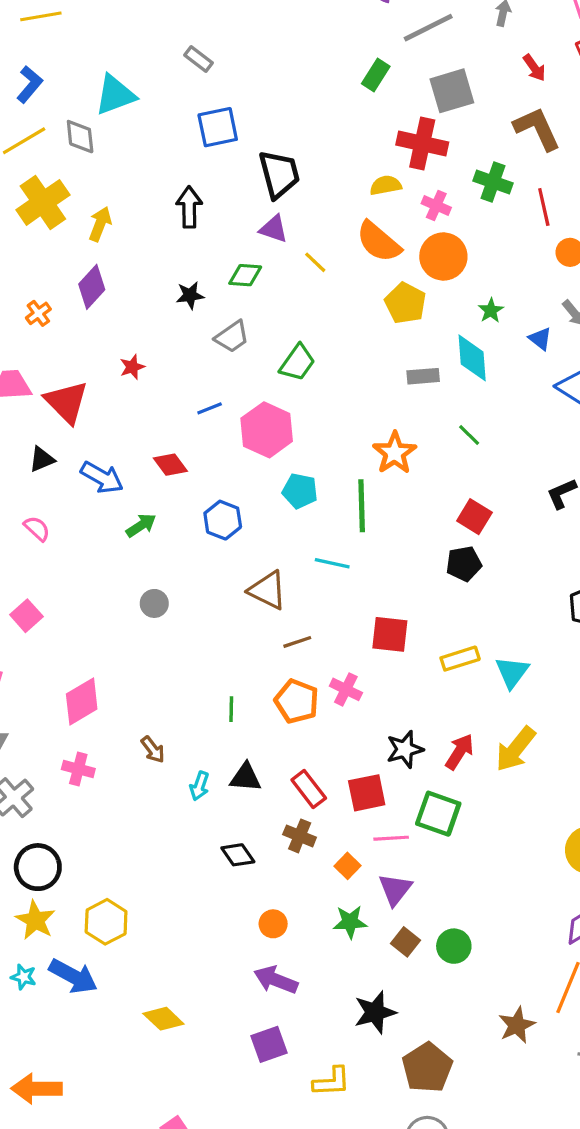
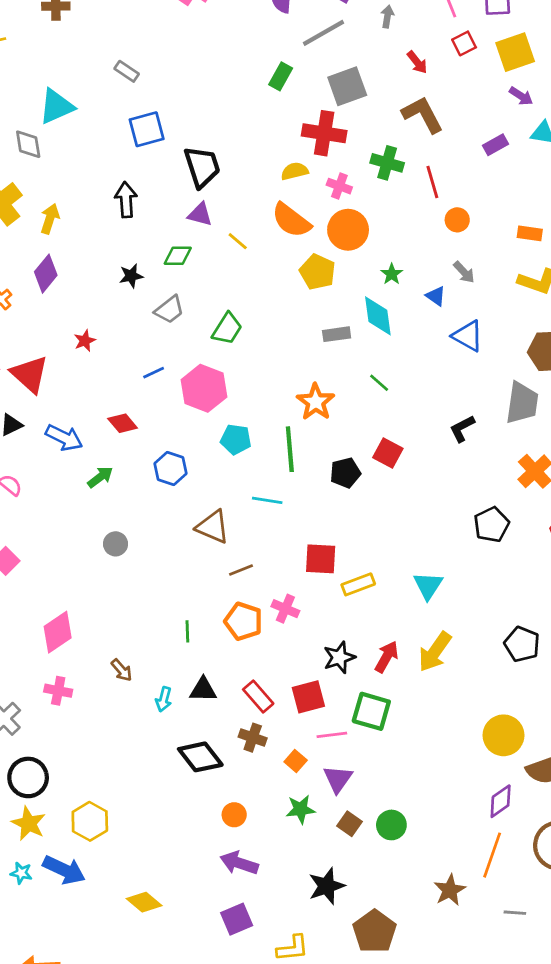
black pentagon: (464, 564) -> (345, 473), moved
yellow rectangle: (460, 659) -> (358, 584), moved
black diamond: (238, 855) -> (200, 757), size x1.5

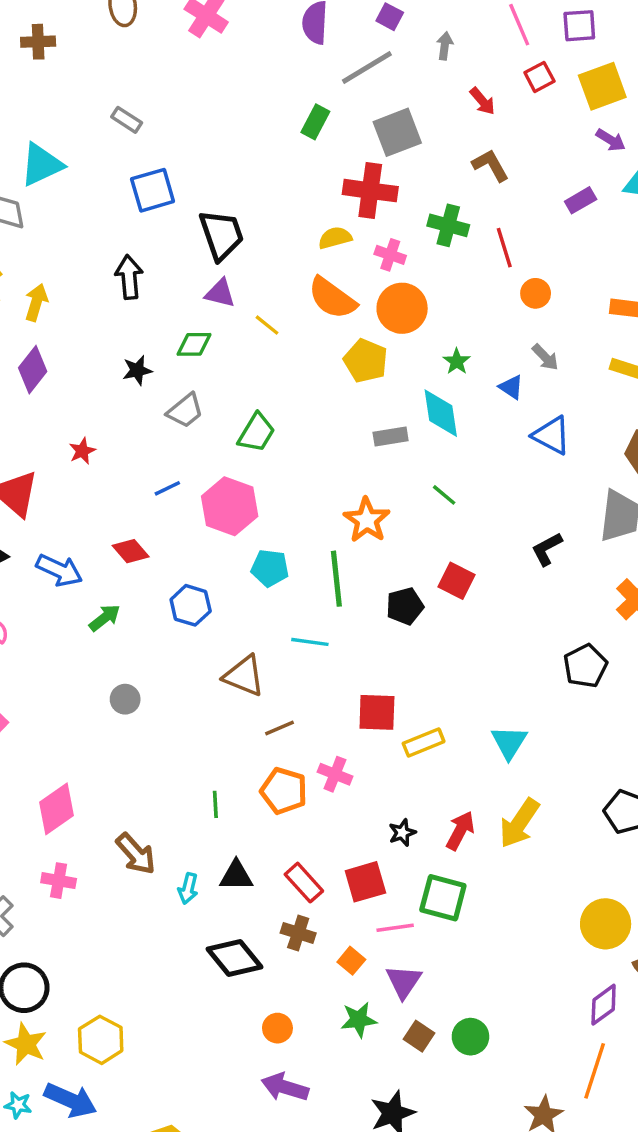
brown L-shape: (423, 115) -> (490, 165), size x0.7
black star: (339, 657) -> (402, 833), size x0.7
brown arrow: (122, 670) -> (136, 854), size x1.5

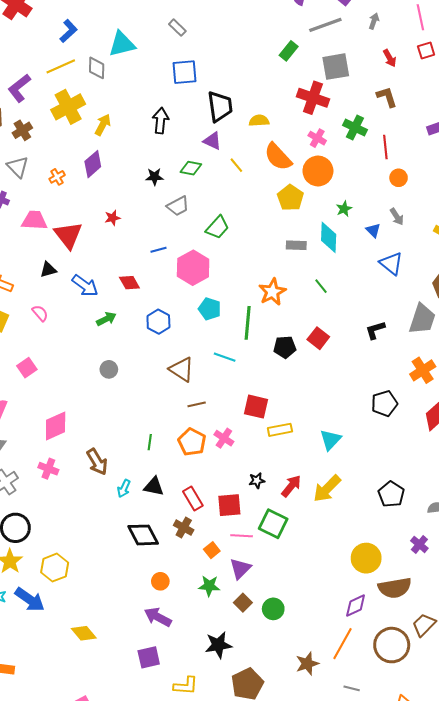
yellow semicircle: (335, 238) -> (259, 121), moved

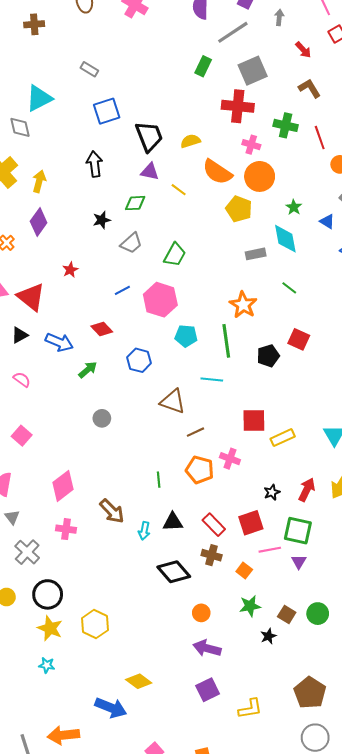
purple triangle: (240, 569) -> (299, 562), moved, size x0.7
blue arrow: (30, 600) -> (111, 708), moved
black star: (218, 645) -> (268, 636), moved, size x0.6

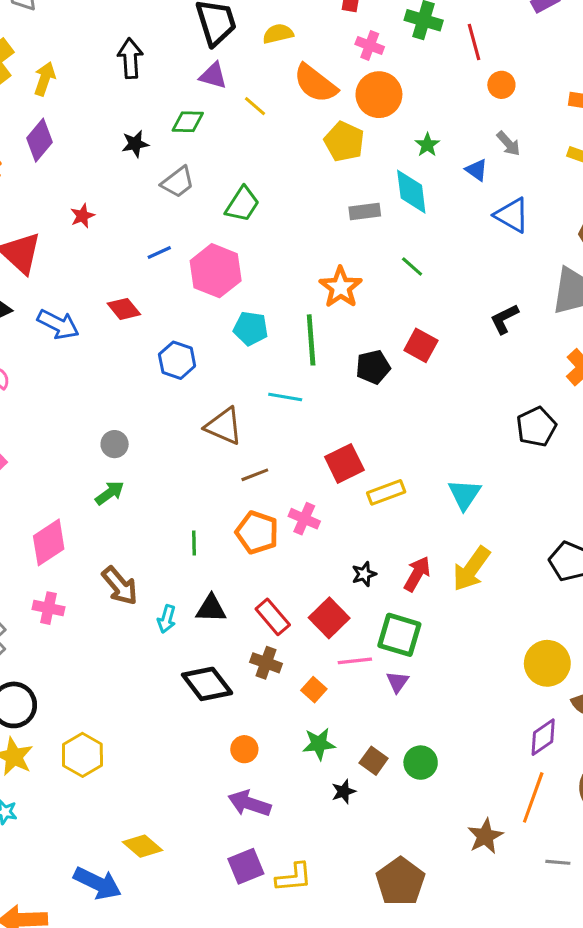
green arrow: (88, 370) -> (110, 493), moved
red square: (254, 420) -> (344, 463), turned -30
red square: (251, 523) -> (329, 618), turned -30
yellow L-shape: (250, 709) -> (294, 877), moved

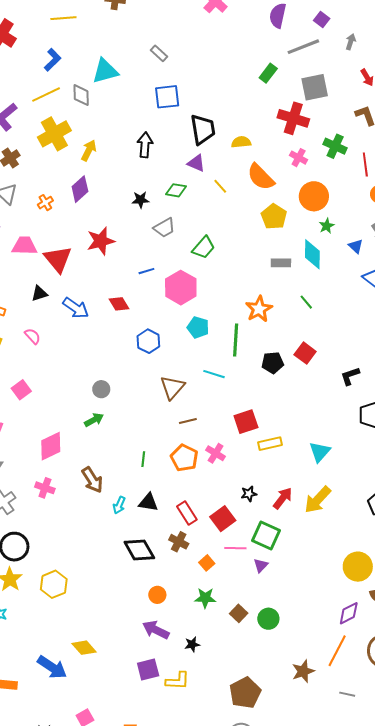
orange circle: (379, 95) -> (314, 196), moved
red star: (82, 216) -> (101, 241), size x1.8
black L-shape: (504, 319) -> (350, 376), moved
brown triangle: (224, 426) -> (172, 387), turned 40
black star: (344, 792) -> (192, 644), moved

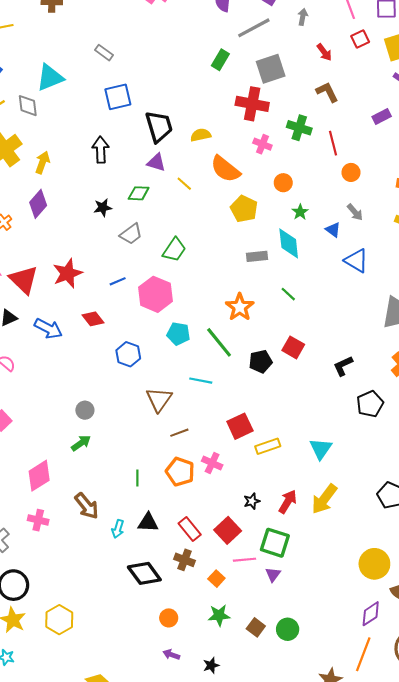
orange circle: (314, 196) -> (283, 183), size x0.6
red star: (101, 241) -> (68, 273), moved
green line: (236, 340) -> (219, 342), turned -36
purple arrow: (156, 630) -> (171, 655), size x0.6

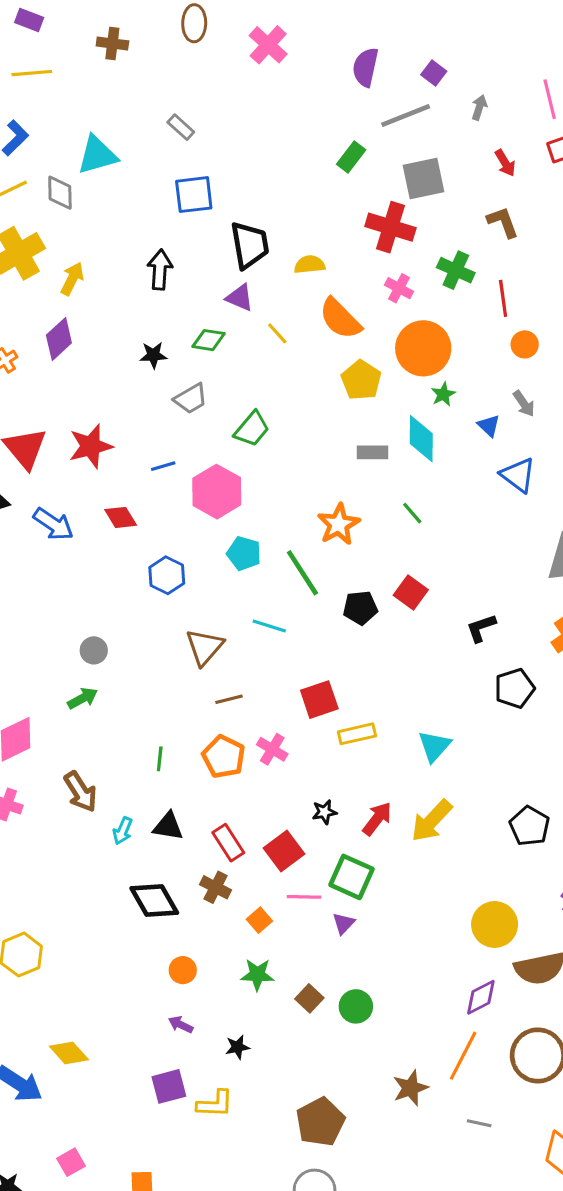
orange circle: (283, 183) -> (423, 348), size x2.0

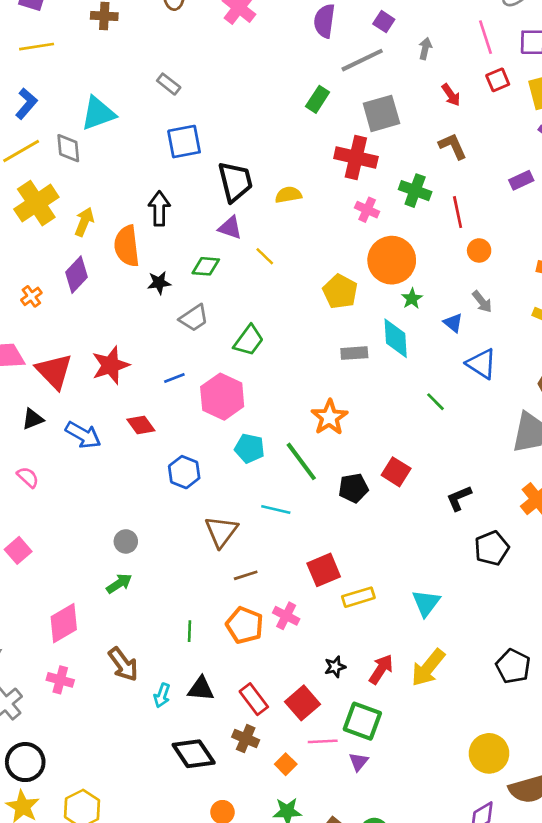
orange semicircle: (340, 319) -> (127, 246), moved, turned 42
green line: (412, 513) -> (436, 402), moved

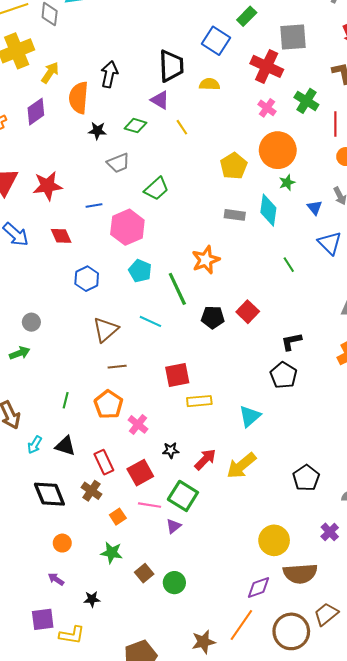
blue square: (184, 142) -> (216, 41), moved, turned 32
black pentagon: (492, 548) -> (283, 375), moved, turned -30
pink cross: (286, 616) -> (138, 424), moved

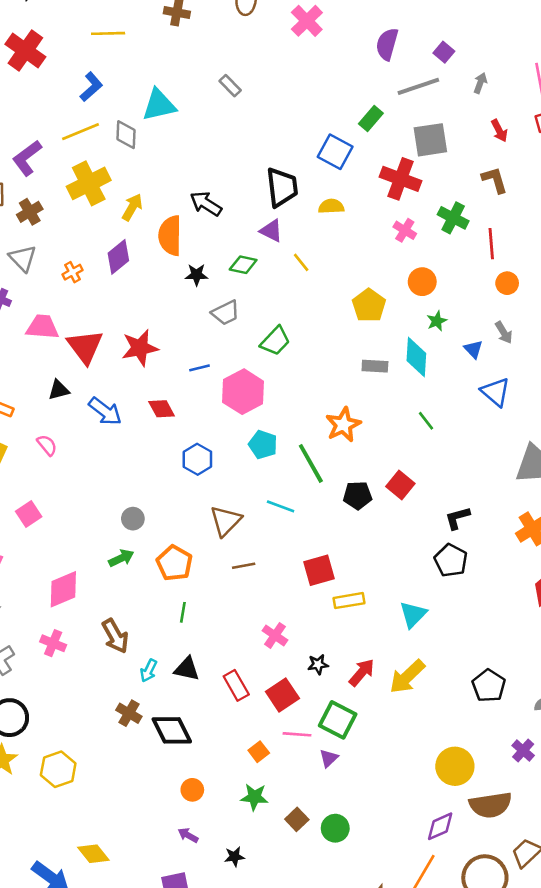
black arrow: (109, 74) -> (206, 204), turned -65
orange circle: (278, 150) -> (422, 282), size x0.6
green line: (289, 265) -> (426, 421), moved
orange pentagon: (108, 404) -> (174, 563), moved
brown cross: (91, 491) -> (129, 713), moved

